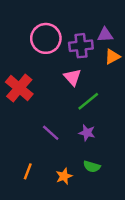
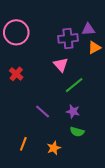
pink circle: (46, 38) -> (16, 32), moved
red cross: (19, 88) -> (16, 74), size x0.6
green semicircle: (92, 167) -> (77, 132), moved

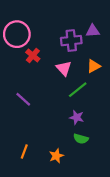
orange triangle: (94, 48) -> (94, 66), moved
red cross: (16, 74) -> (33, 55), moved
purple line: (43, 111) -> (23, 99), moved

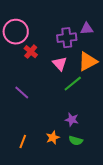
orange triangle: (94, 66) -> (88, 62), size x1.5
purple star: (77, 117) -> (72, 120), moved
green semicircle: (81, 139) -> (76, 141), moved
orange star: (56, 156) -> (53, 138), moved

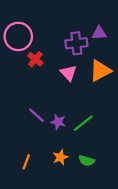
green line: (73, 84) -> (83, 123), moved
purple line: (22, 93) -> (36, 115), moved
purple star: (72, 120) -> (58, 122), moved

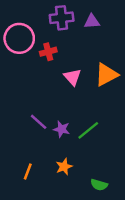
purple triangle: (99, 33) -> (92, 21), moved
purple cross: (76, 43) -> (62, 18), moved
red cross: (35, 59) -> (48, 52), moved, turned 35
green semicircle: (87, 161) -> (99, 185), moved

